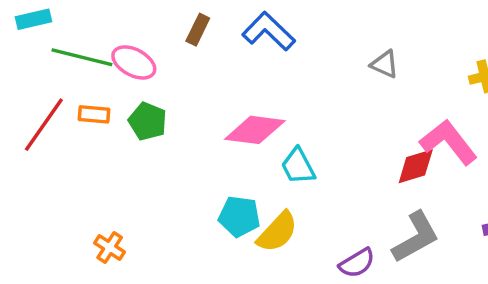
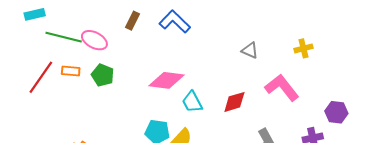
gray triangle: (385, 64) -> (250, 50), moved
red diamond: (416, 166) -> (234, 102), moved

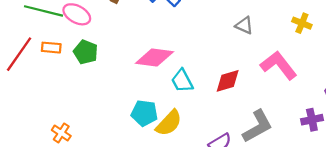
yellow cross: (303, 48) -> (302, 23), turned 36

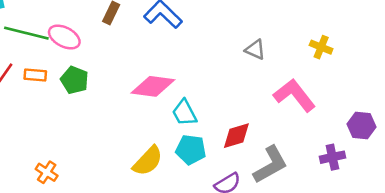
red diamond: (228, 81) -> (236, 136), moved
cyan pentagon: (144, 113) -> (191, 150), moved
yellow semicircle: (169, 123) -> (148, 161), moved

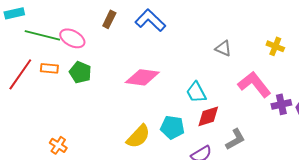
cyan trapezoid: (184, 113) -> (196, 92), moved
purple cross: (332, 157) -> (281, 104), moved
gray L-shape: (270, 165) -> (235, 139), size x0.7

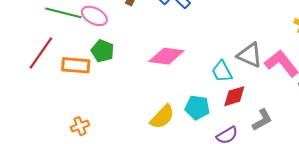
gray triangle: (223, 48) -> (250, 55), moved, size x1.5
orange rectangle: (49, 68) -> (76, 65), moved, size x1.5
orange cross: (58, 145) -> (80, 126), turned 36

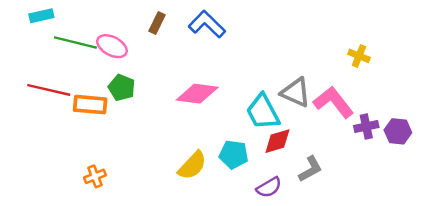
red line: (41, 53) -> (49, 90), turned 68
cyan trapezoid: (222, 72) -> (263, 112), size x1.4

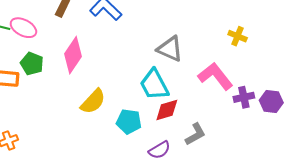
gray triangle: (296, 92) -> (170, 49), moved
pink diamond: (197, 94) -> (73, 55), moved, turned -63
yellow semicircle: (192, 165) -> (93, 102), moved

